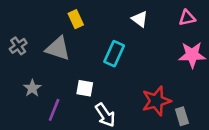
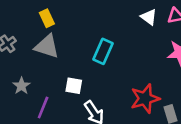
yellow rectangle: (76, 19) -> (47, 18), moved
white triangle: (140, 19) -> (149, 17), moved

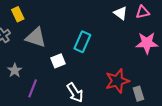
yellow rectangle: (47, 18) -> (18, 14), moved
white square: (74, 86) -> (58, 61), moved, turned -32

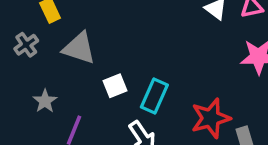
cyan rectangle: (82, 42) -> (154, 96), moved

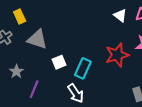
red star: (211, 118) -> (117, 55), moved

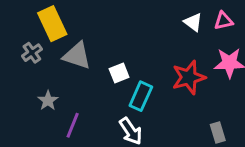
yellow rectangle: (20, 16) -> (52, 24), size x1.6
white square: (59, 62) -> (119, 73), moved

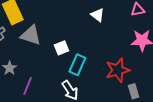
white triangle: (193, 22) -> (97, 15), moved
red star: (189, 77) -> (118, 70), moved

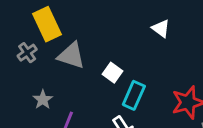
white square: (61, 48) -> (112, 73), turned -32

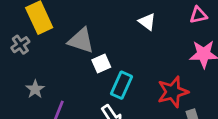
gray triangle: (71, 55) -> (81, 41), moved
white square: (112, 73) -> (101, 64), turned 30

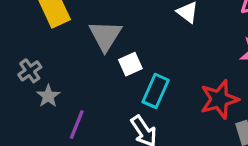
gray triangle: (81, 41) -> (105, 36), turned 44
gray cross: (20, 45) -> (30, 71), moved

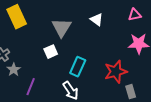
gray triangle: (105, 36) -> (62, 28), moved
white square: (130, 64) -> (51, 52), moved

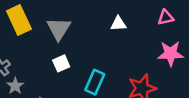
white triangle: (97, 20) -> (118, 24), turned -40
gray triangle: (62, 28) -> (59, 29), moved

